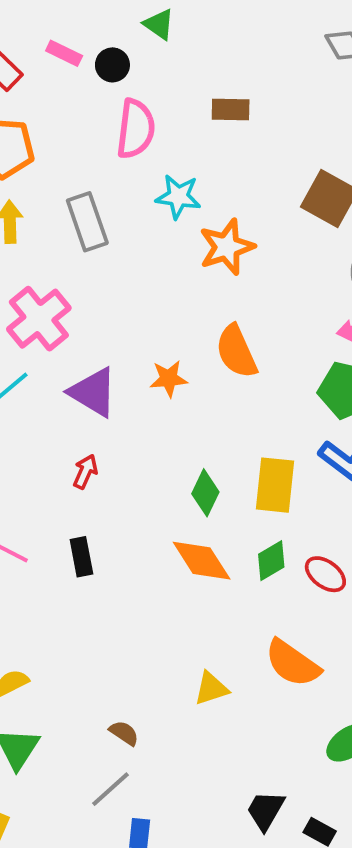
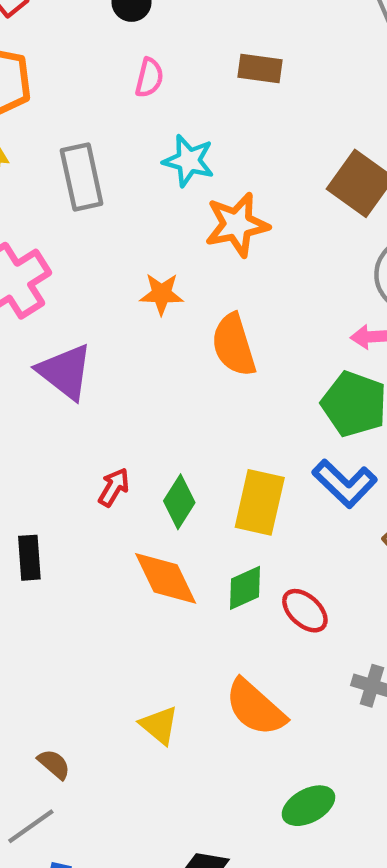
pink semicircle: (136, 129) -> (149, 78), size x0.6
orange star: (169, 379) -> (162, 294), moved
red arrow: (85, 472) -> (114, 487), moved
yellow triangle: (211, 688) -> (159, 725), turned 51

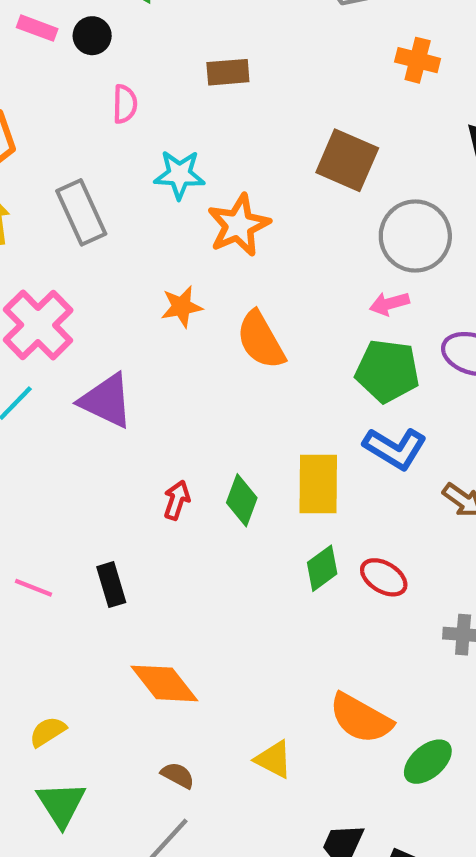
orange diamond: (166, 578) -> (164, 683), moved
orange semicircle: (255, 708) -> (361, 718), moved
yellow triangle: (159, 725) -> (274, 759), moved

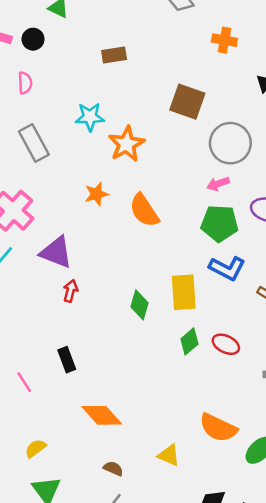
pink semicircle: (125, 104) -> (25, 83), moved
red arrow: (177, 500) -> (70, 291), moved
pink line: (34, 588) -> (24, 382), moved, turned 40

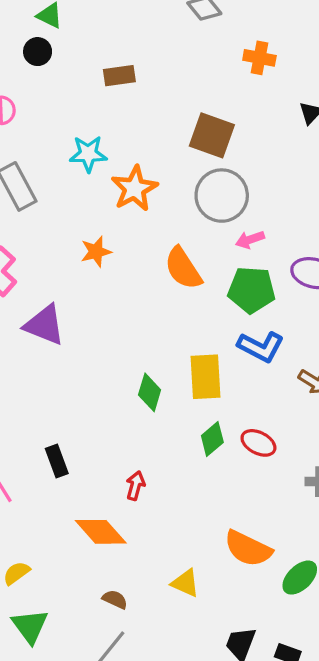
black circle: (33, 39) -> (38, 52), moved
gray circle: (230, 143) -> (222, 196), moved
orange semicircle: (144, 210) -> (183, 268), moved
red arrow: (70, 291) -> (135, 486), moved

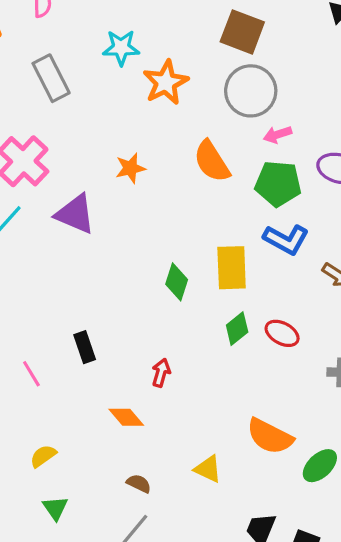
orange star: (96, 252) -> (130, 168), moved
orange diamond: (101, 532) -> (126, 417), size x0.7
green triangle: (30, 626) -> (55, 508), size x0.7

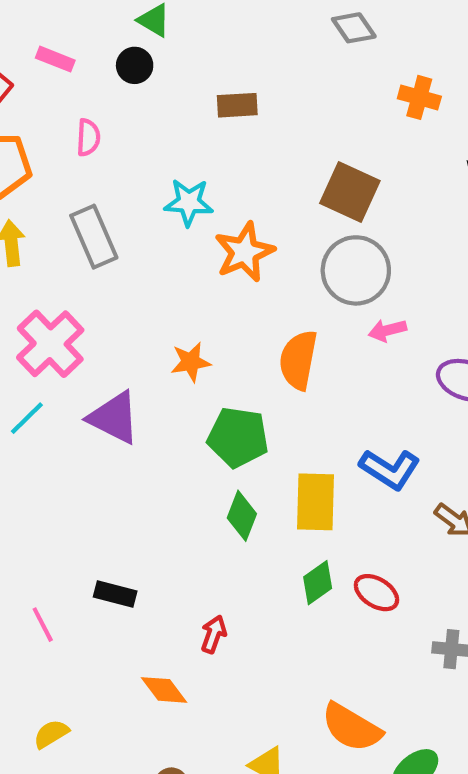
orange semicircle: (212, 161) -> (298, 360), turned 39
green pentagon: (278, 184) -> (238, 437), moved
black rectangle: (85, 347) -> (115, 594), turned -60

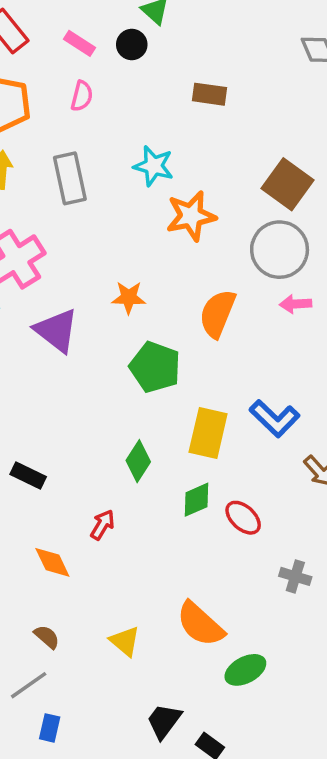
pink rectangle: (55, 59) -> (79, 43), moved
green diamond: (242, 516) -> (138, 461), moved

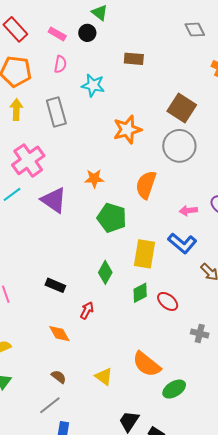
cyan star: (154, 166) -> (93, 85), moved
pink arrow: (296, 304) -> (188, 211), moved
black rectangle: (28, 476) -> (55, 285), moved

